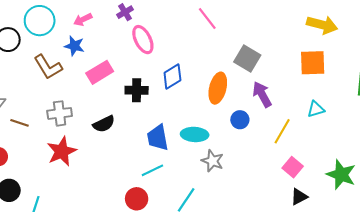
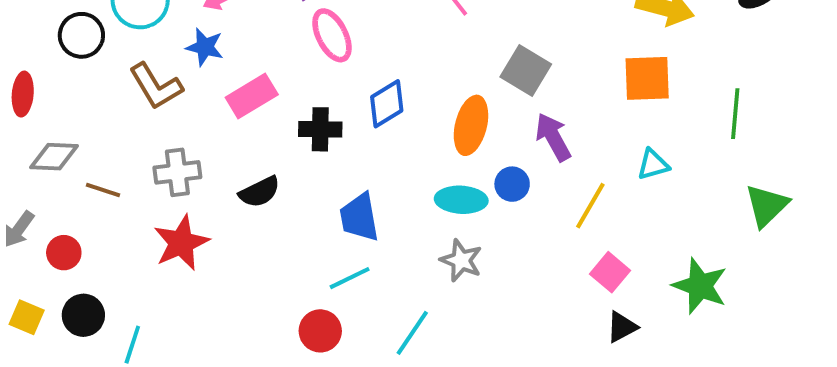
cyan ellipse: (195, 134) -> (461, 200), moved

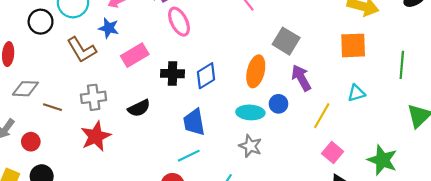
blue diamond: (387, 104) -> (206, 76), moved

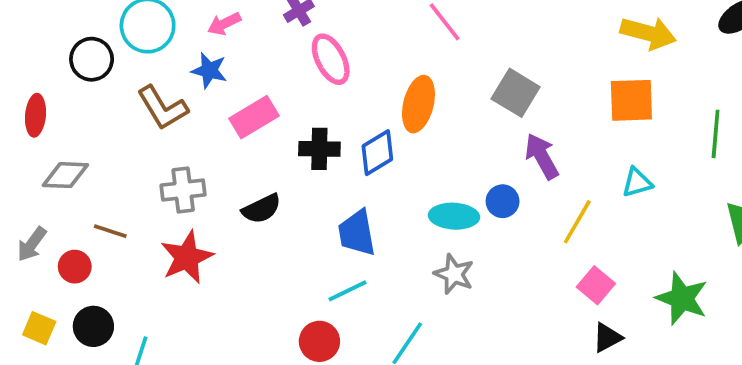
orange ellipse: (256, 71) -> (418, 104), moved
brown line: (52, 107) -> (110, 231), moved

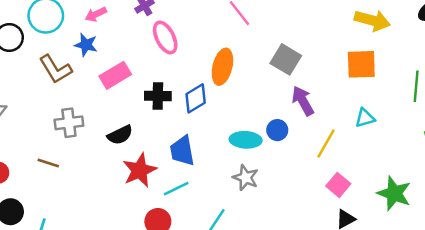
brown line: (110, 231) -> (48, 163), moved
red star: (187, 257) -> (140, 170), moved

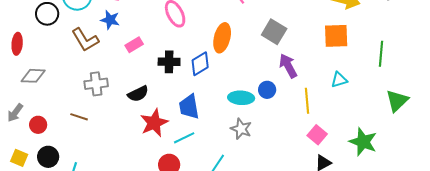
pink rectangle: (115, 75) -> (134, 45), size x0.7
yellow line: (326, 143) -> (307, 101), turned -35

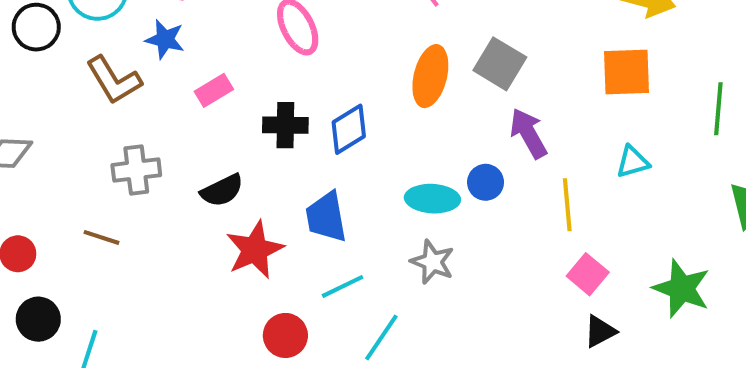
orange ellipse: (222, 38) -> (430, 76), moved
cyan line: (184, 138) -> (343, 286), moved

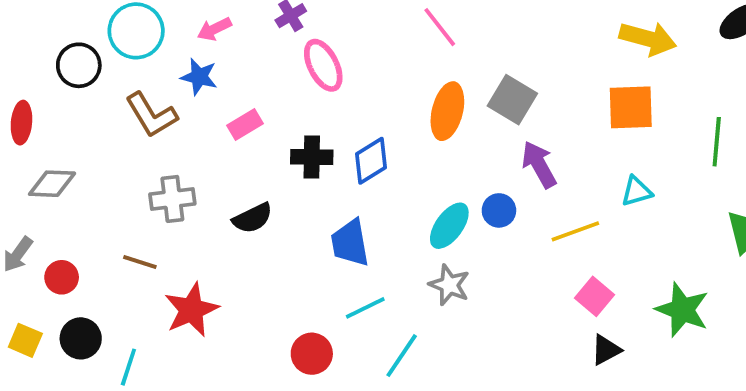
cyan ellipse: (432, 199) -> (449, 226), turned -57
yellow line: (567, 205) -> (575, 231), turned 75
red star: (255, 250) -> (191, 310), moved

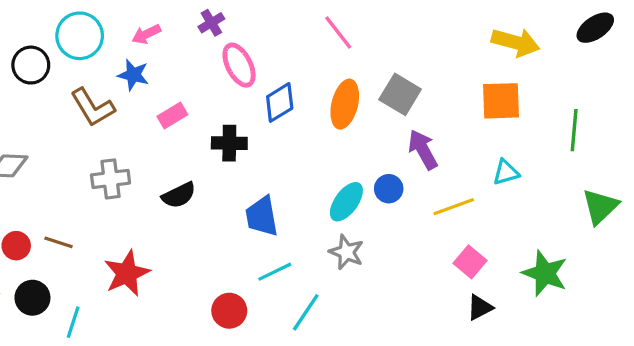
blue diamond: (371, 161) -> (280, 102), moved
brown line: (140, 262) -> (58, 242), moved

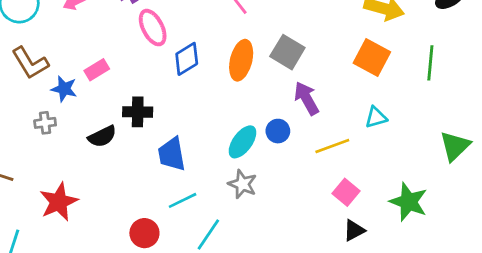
blue star: (133, 75) -> (64, 89), moved
orange square: (501, 101) -> (372, 57), turned 30
green line: (574, 130) -> (430, 63), moved
black cross: (229, 143) -> (138, 112), moved
gray cross: (111, 179) -> (45, 123), size x0.7

